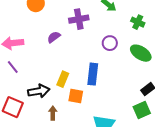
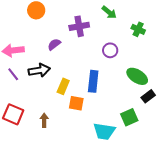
green ellipse: (141, 53) -> (137, 76), moved
black arrow: (39, 91) -> (39, 70), moved
green square: (142, 110) -> (129, 117), moved
brown arrow: (53, 113) -> (44, 120), moved

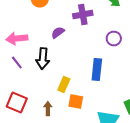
black arrow: (39, 70) -> (43, 58), turned 105
yellow rectangle: (63, 86) -> (64, 84), moved
orange square: (76, 103) -> (76, 102), moved

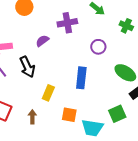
black arrow: (43, 58) -> (27, 67), turned -30
orange square: (76, 102) -> (69, 115), moved

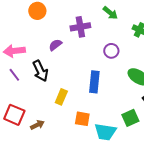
brown arrow: (32, 117) -> (37, 125), moved, turned 64

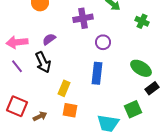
purple semicircle: (55, 45) -> (49, 39), moved
purple circle: (111, 51) -> (103, 42), moved
orange square: (82, 119) -> (70, 110), moved

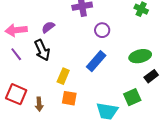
green ellipse: (141, 68) -> (140, 56), turned -45
blue rectangle: (97, 73) -> (96, 61), turned 35
brown arrow: (40, 116) -> (39, 104), turned 112

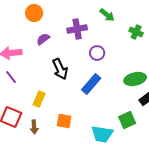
purple semicircle: (48, 27) -> (43, 39), moved
black arrow: (42, 50) -> (60, 69), moved
yellow rectangle: (63, 76) -> (39, 99), moved

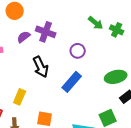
green arrow: (107, 15) -> (96, 23), moved
purple cross: (77, 29) -> (46, 32), moved, turned 30

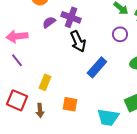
purple circle: (78, 51) -> (120, 34), moved
black arrow: (41, 67) -> (78, 41), moved

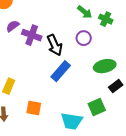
purple cross: (71, 17) -> (32, 35), moved
black arrow: (78, 41) -> (55, 45), moved

